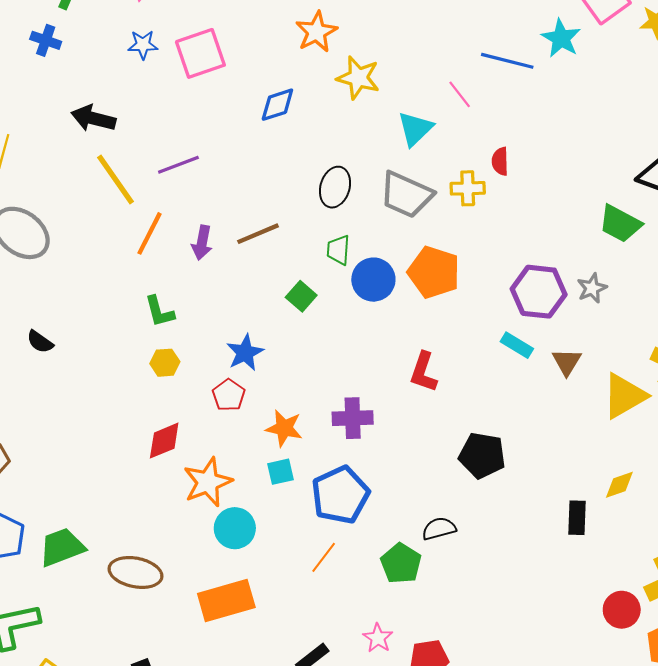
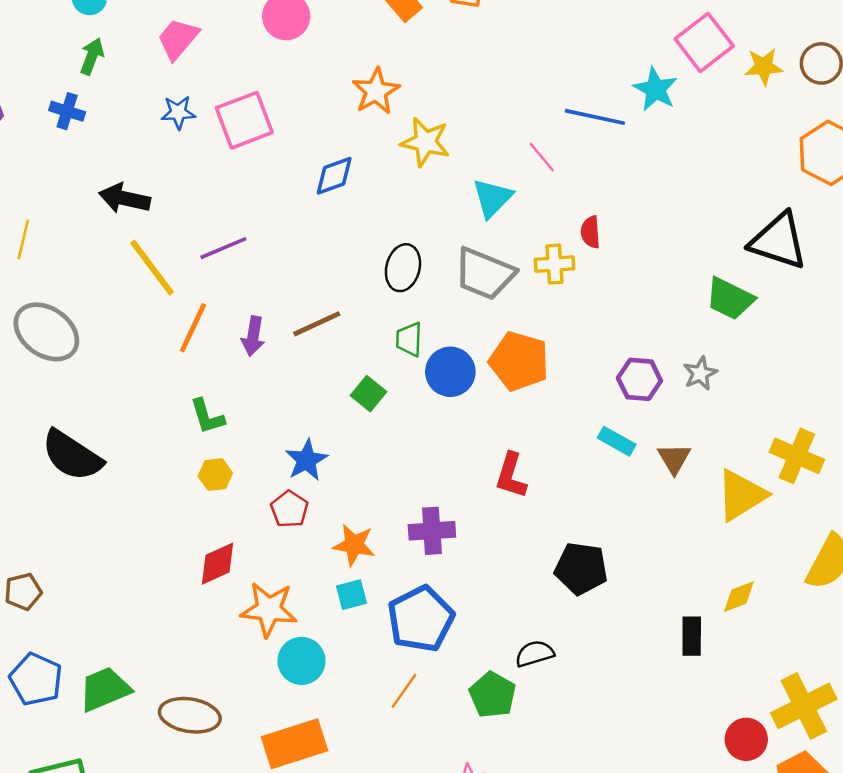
purple hexagon: (539, 292) -> (639, 379), size x0.7
black semicircle: (40, 342) -> (72, 455), size x2.0
orange star: (208, 482) -> (269, 609), turned 30

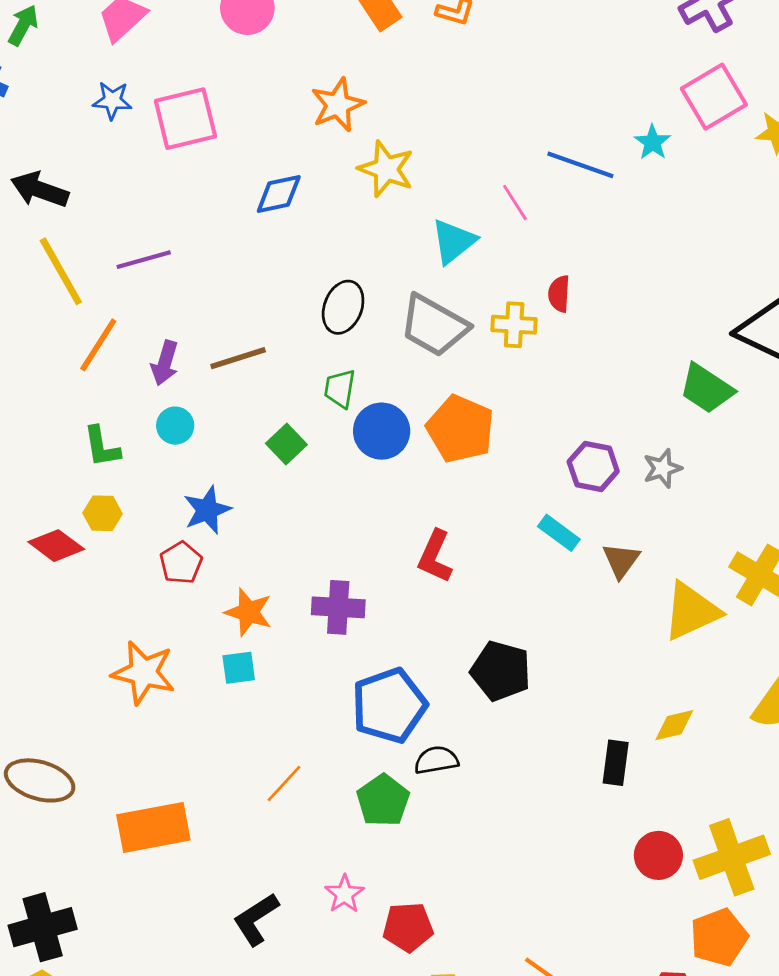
cyan star: (655, 89) -> (653, 142), size x0.7
red diamond: (218, 564) -> (56, 546), moved, turned 54
blue pentagon: (421, 619) -> (389, 705), moved
cyan circle: (302, 661) -> (175, 426), moved, size x0.7
red circle: (746, 739) -> (658, 855), moved

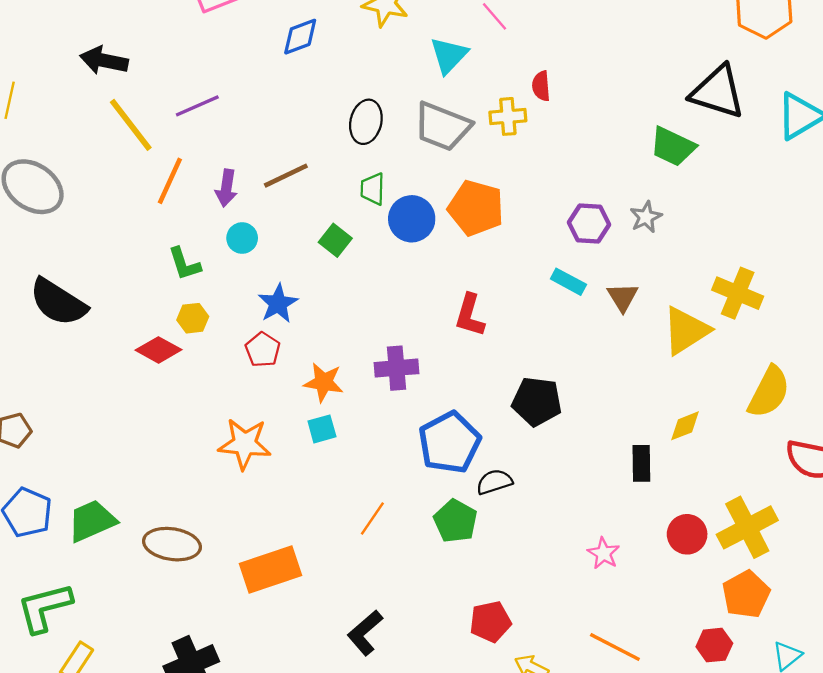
pink star: (344, 894) -> (604, 553), moved

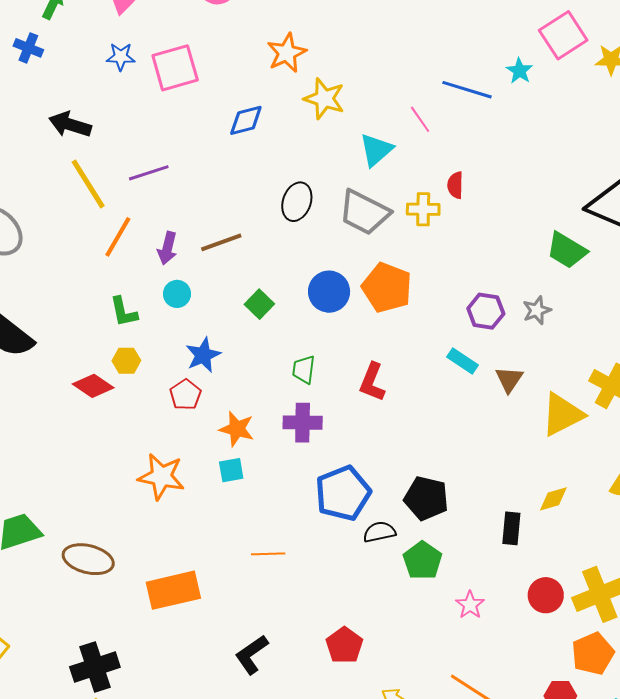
green trapezoid: (373, 189) -> (304, 370), moved
black pentagon: (537, 401) -> (426, 498), moved
orange line: (372, 518) -> (268, 554), turned 48
green pentagon: (455, 521) -> (422, 561), moved
red pentagon: (490, 622) -> (344, 645), moved, turned -30

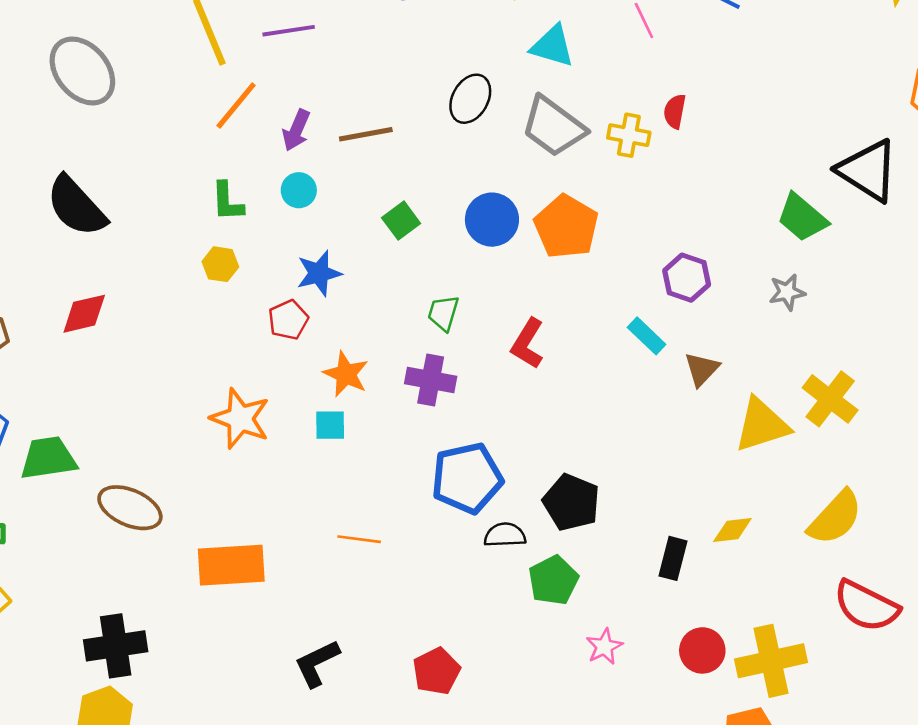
cyan triangle: (376, 150) -> (552, 46), moved, turned 48
gray star: (537, 310) -> (787, 292), moved
red diamond: (93, 386) -> (84, 314), moved, turned -57

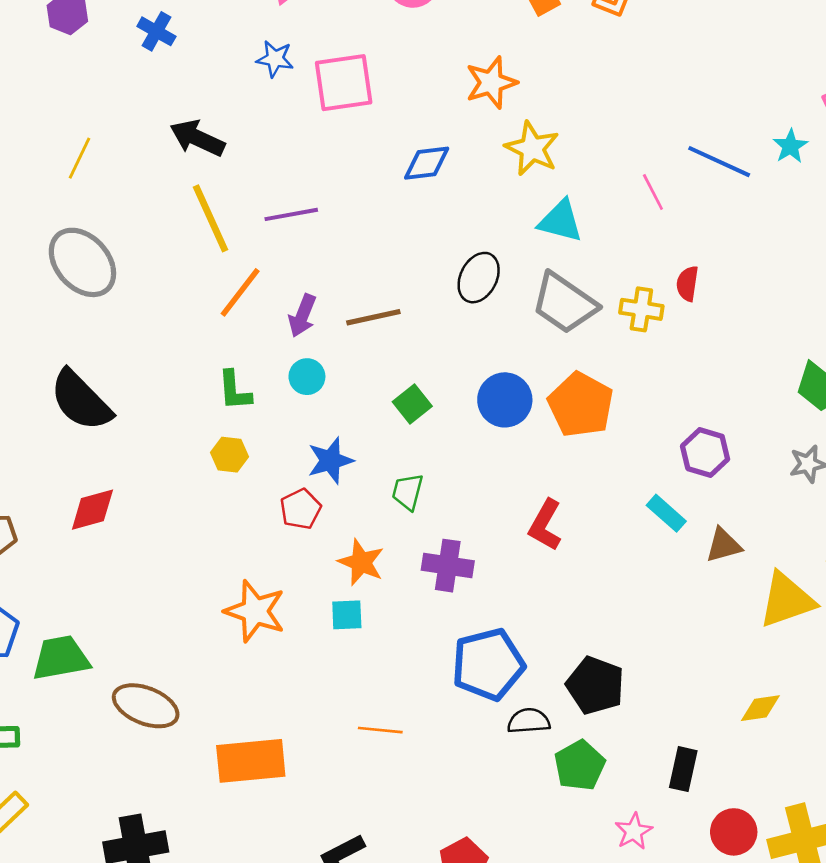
green trapezoid: (443, 313) -> (408, 492), moved
brown triangle: (702, 369) -> (724, 545), turned 33
black rectangle: (673, 558) -> (683, 769), moved

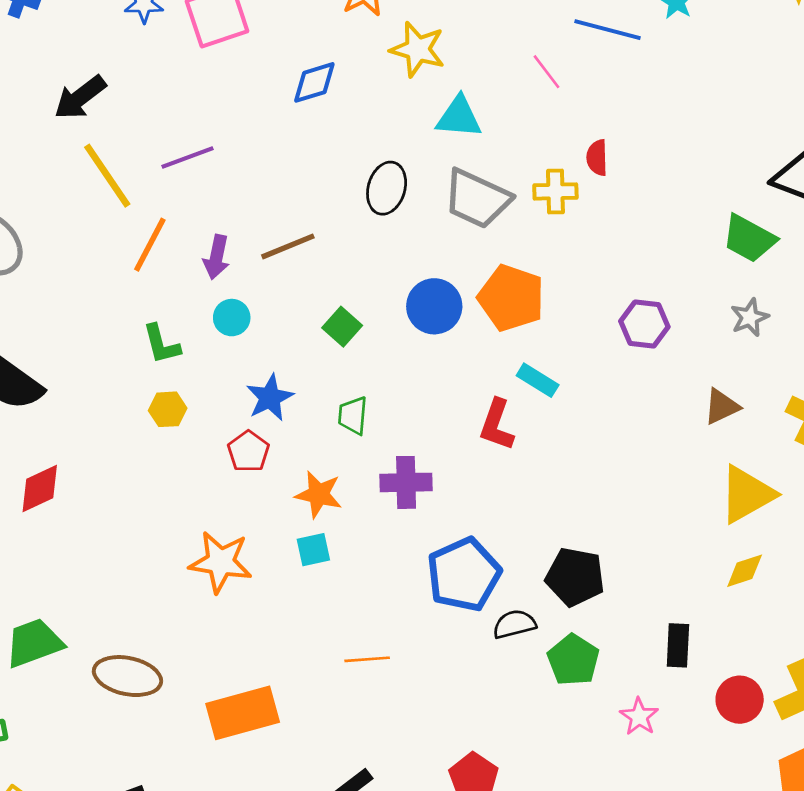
black arrow: (197, 138) -> (80, 97), turned -52
cyan rectangle: (666, 513) -> (538, 380), moved
brown triangle: (724, 545) -> (722, 407), moved
yellow triangle: (787, 600) -> (747, 494), moved

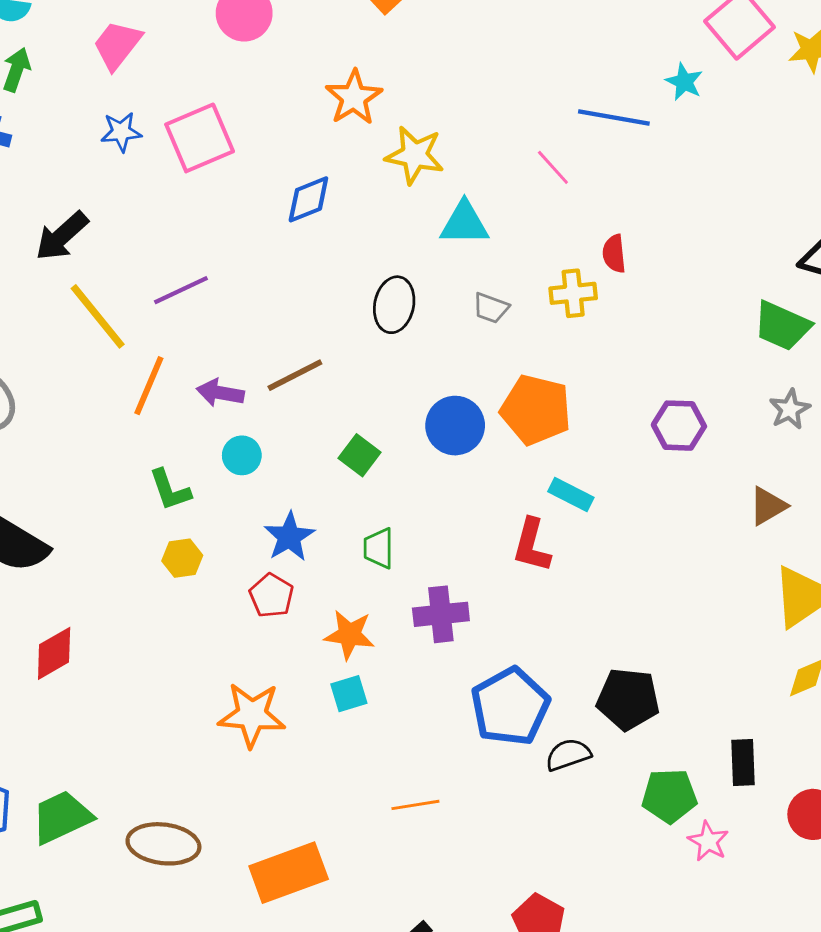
gray trapezoid: (477, 199) -> (491, 308), size x0.5
purple arrow: (216, 257) -> (220, 393), turned 93
green pentagon: (573, 660) -> (669, 796), moved, turned -30

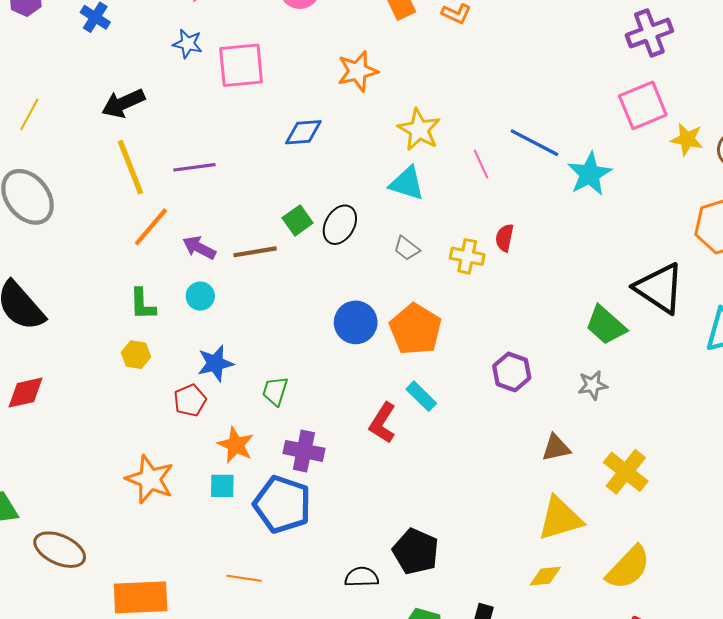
cyan star: (684, 82) -> (590, 174), moved, size x1.6
yellow star: (415, 155) -> (419, 130), moved
green square: (359, 455) -> (298, 220), moved
blue pentagon: (510, 707) -> (282, 504), moved, turned 30

